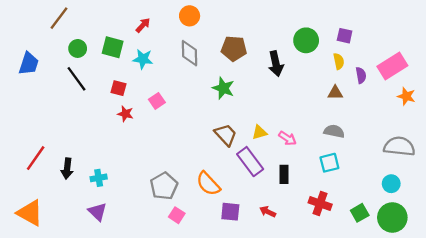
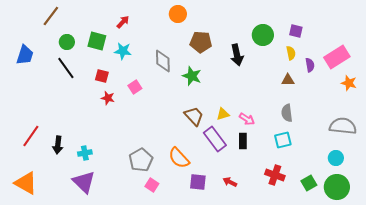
orange circle: (190, 16) -> (178, 14), moved
gray diamond: (190, 53) -> (163, 61), moved
gray semicircle: (334, 131) -> (287, 113), turned -108
black rectangle: (284, 174) -> (243, 141), moved
purple triangle: (97, 212) -> (84, 182), size x1.4

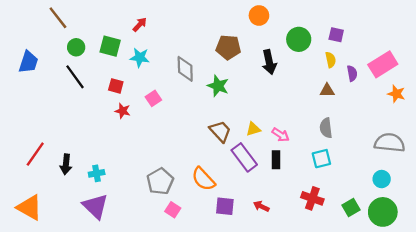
orange circle: (178, 14) -> (259, 15), moved
brown line: (51, 16) -> (58, 18), turned -75

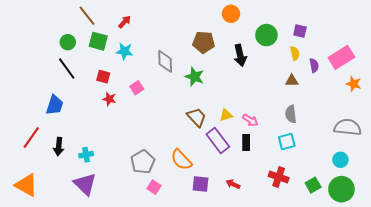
brown line: (58, 18) -> (87, 16), moved
blue trapezoid: (28, 62) -> (55, 105), moved

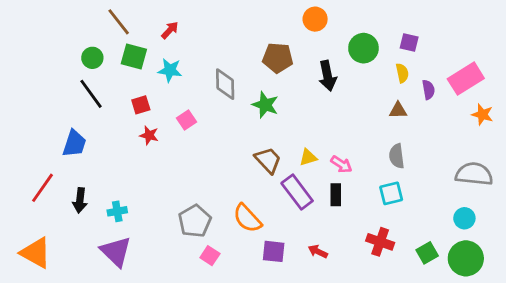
red square: (103, 77) -> (141, 105), turned -32

